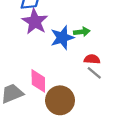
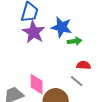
blue star: (62, 38) -> (62, 27), moved, turned 30
gray line: (94, 73) -> (77, 81), moved

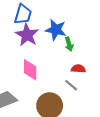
green arrow: (75, 41) -> (69, 44), turned 80
pink diamond: (37, 84) -> (30, 70), moved

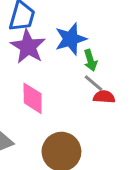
blue star: (56, 30) -> (71, 39), turned -30
gray line: (71, 85) -> (93, 83), moved

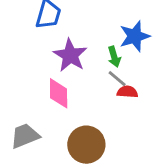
blue star: (71, 39) -> (135, 36), moved
purple star: (28, 47) -> (70, 55), moved

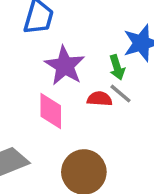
red semicircle: (127, 92) -> (100, 99), moved

